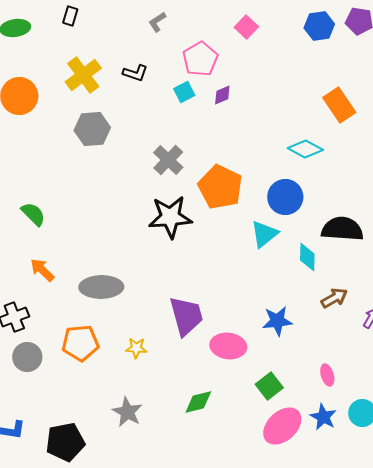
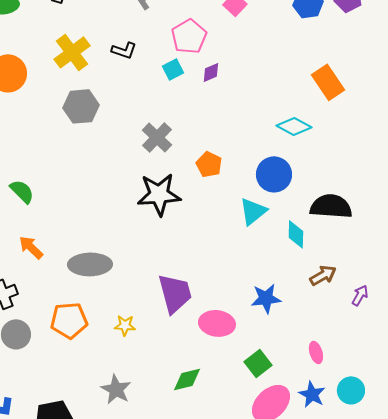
orange pentagon: (220, 187) -> (209, 164), size x0.6

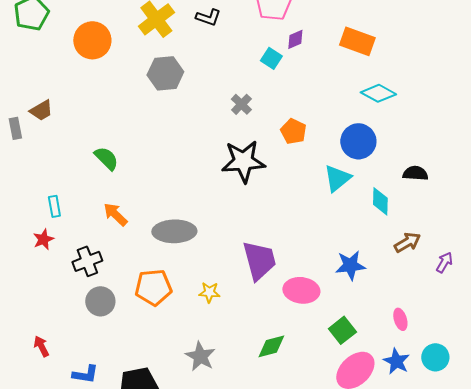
cyan square: (173, 69) -> (271, 58), moved, turned -30
orange rectangle: (328, 82) -> (357, 41), moved, turned -36
gray cross: (157, 137) -> (241, 104), size x0.7
black semicircle: (331, 206) -> (415, 173), size x0.6

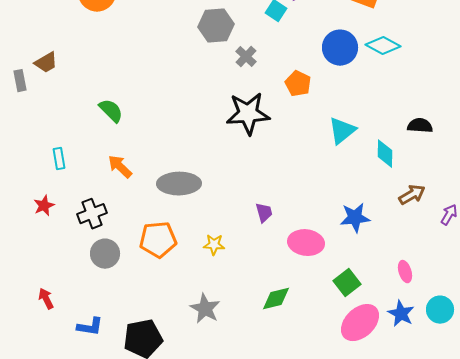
gray hexagon: (165, 73) -> (216, 26), moved
blue circle: (358, 141) -> (340, 48), moved
red star: (43, 239) -> (44, 206), moved
purple trapezoid: (259, 260) -> (264, 213), size x0.5

